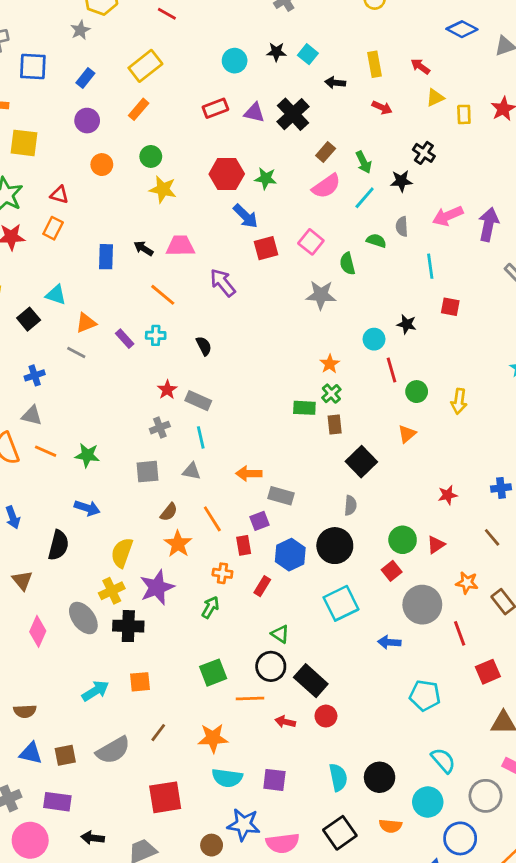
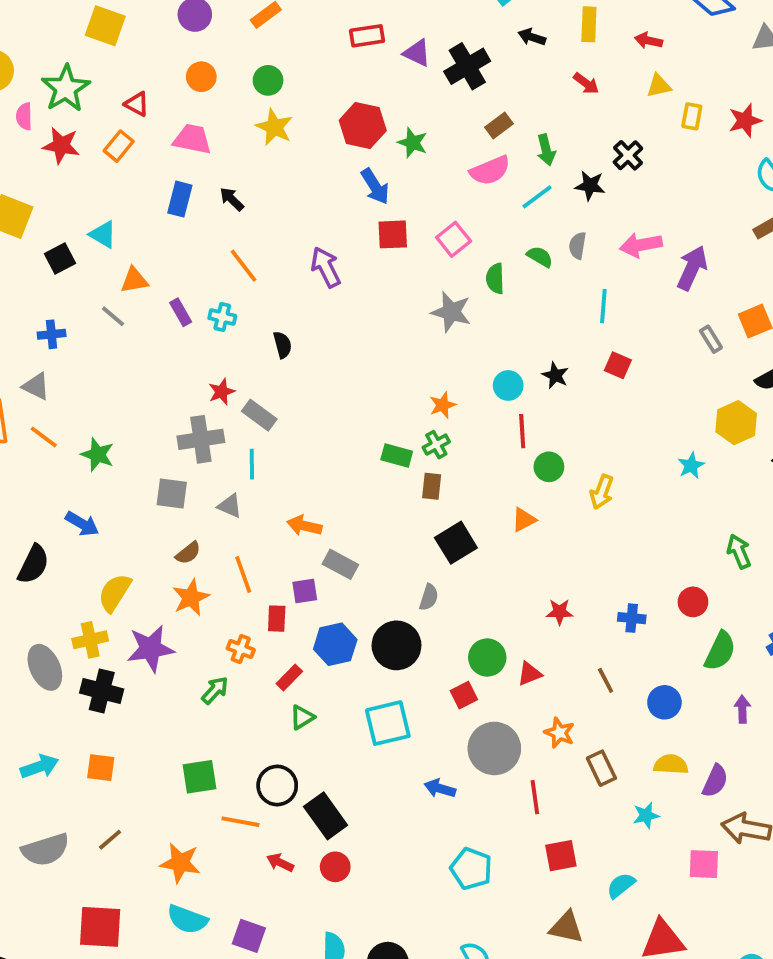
red arrow: (420, 66) -> (649, 41), turned -36
pink trapezoid: (180, 246) -> (192, 139), moved
gray cross: (160, 428) -> (201, 439), size x1.6
green triangle: (280, 634) -> (302, 717), moved, turned 42

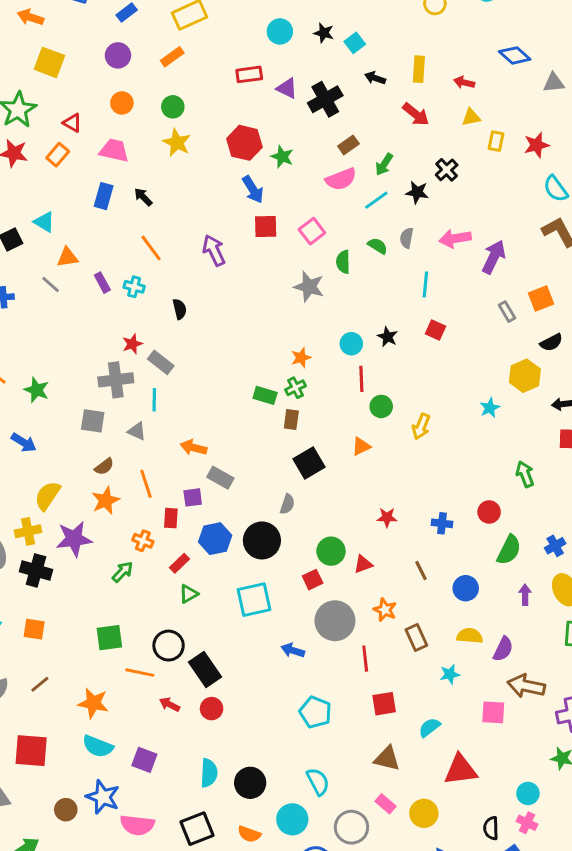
red arrow: (586, 83) -> (416, 114), size x1.4
green arrow: (546, 150) -> (384, 164), turned 45

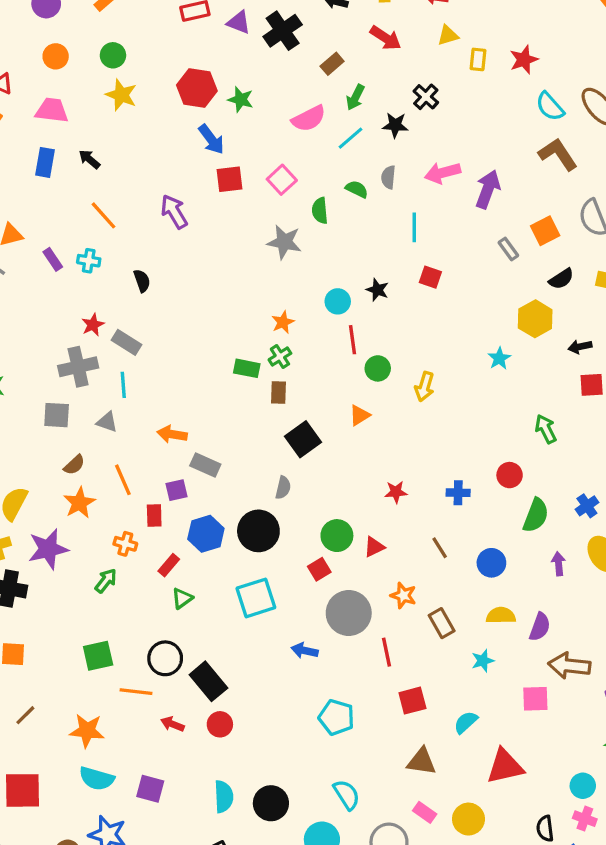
brown rectangle: (348, 145) -> (332, 64), moved

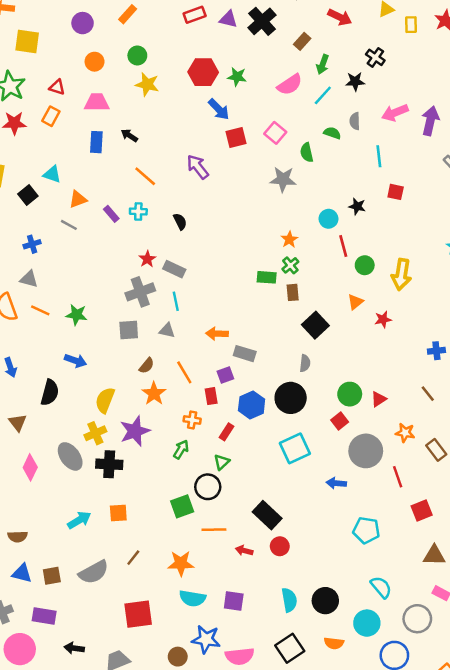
yellow arrow: (425, 387) -> (401, 274), size x1.4
red star: (396, 492) -> (383, 319), moved
green triangle: (182, 598) -> (222, 462), moved
black circle: (165, 658) -> (208, 487), moved

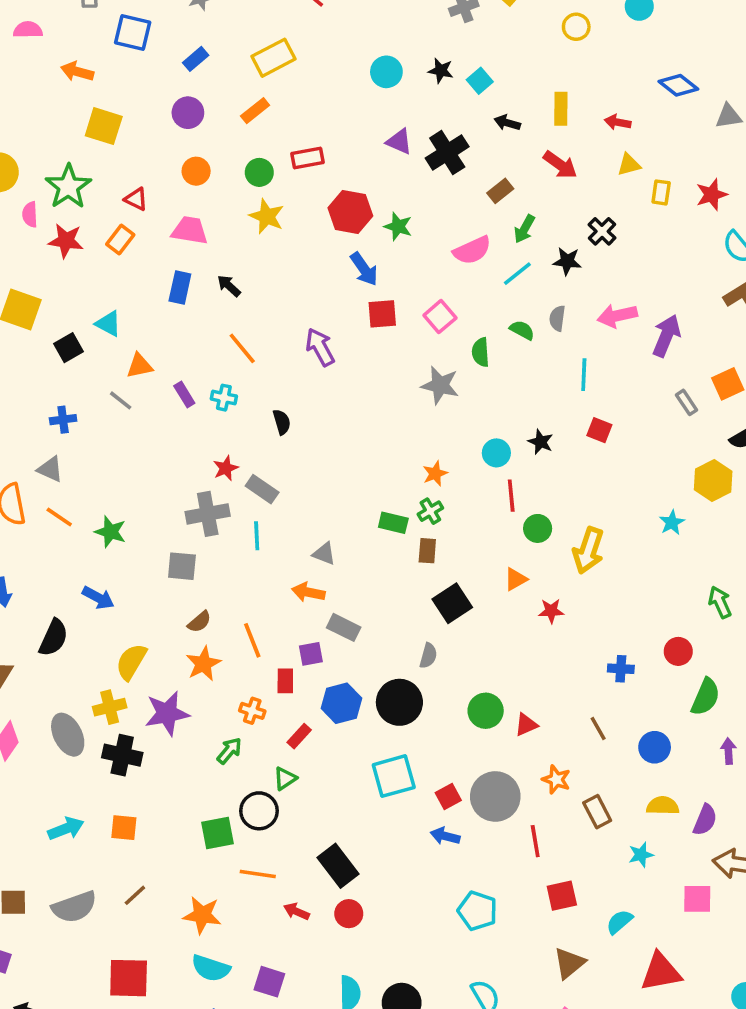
red rectangle: (195, 15) -> (307, 158), moved
gray triangle: (167, 330) -> (324, 554), moved
red square: (340, 421) -> (448, 796), moved
brown triangle: (434, 555) -> (569, 963), turned -50

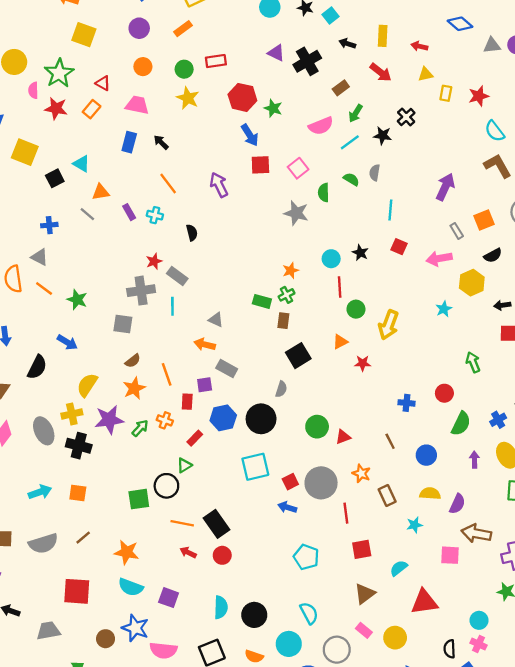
pink arrow: (617, 316) -> (439, 259), moved
green arrow: (229, 751) -> (140, 428), moved
orange line: (258, 874) -> (182, 523), moved

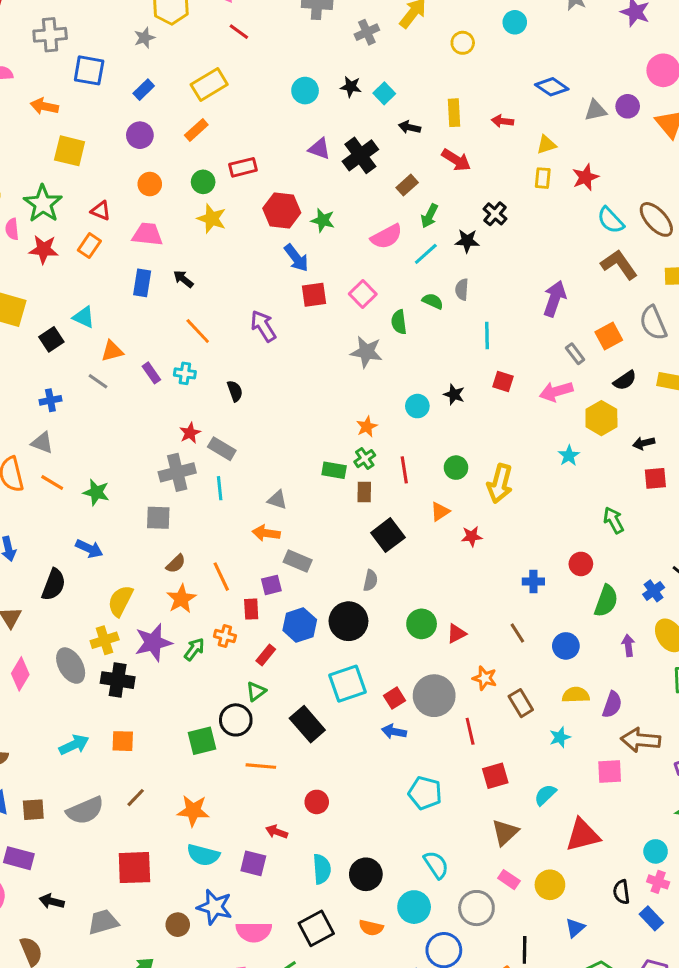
yellow triangle: (425, 74) -> (546, 145), moved
red line: (340, 287) -> (404, 470), moved
black rectangle: (216, 524) -> (307, 724), moved
red arrow: (188, 552) -> (277, 832), moved

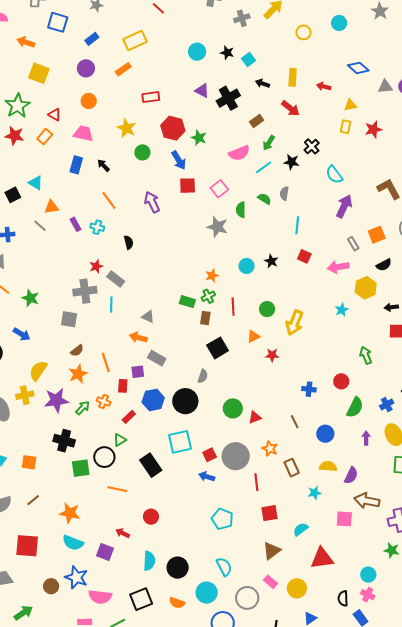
green circle: (203, 182) -> (142, 152), moved
cyan semicircle: (611, 220) -> (334, 175), moved
black cross: (118, 680) -> (64, 441), moved

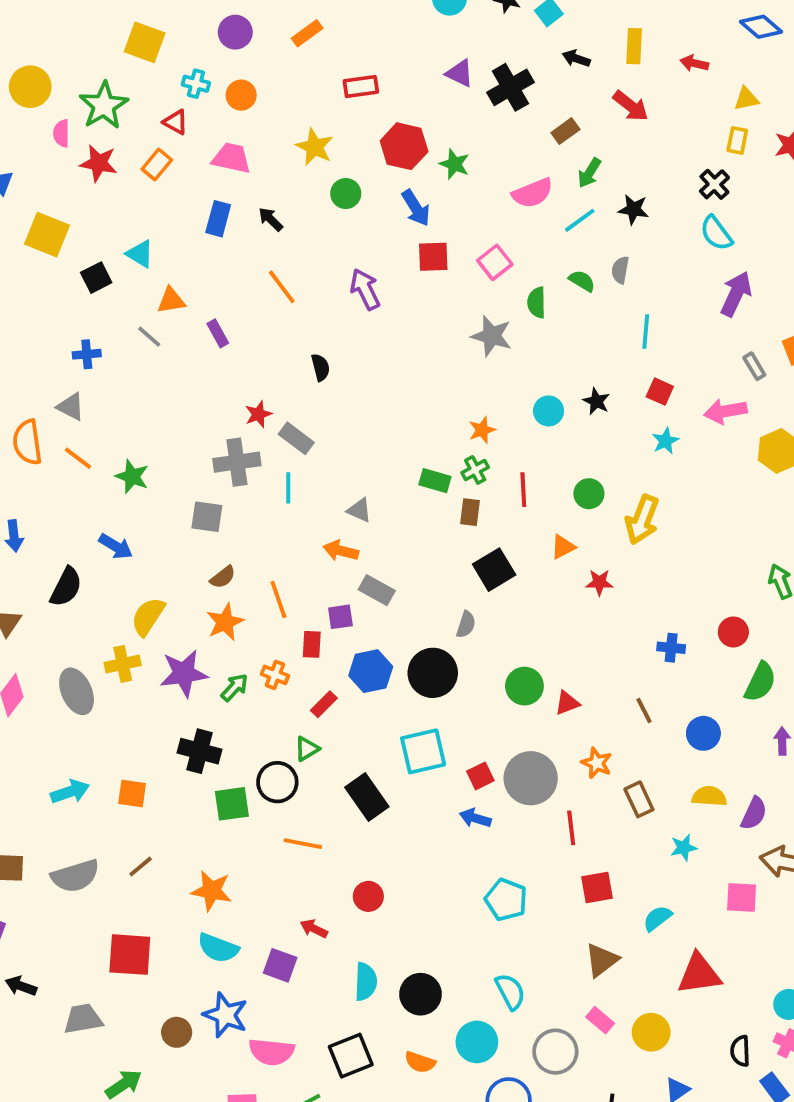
black cross: (312, 146) -> (714, 184), moved
cyan cross: (97, 227) -> (196, 84), moved
cyan star: (342, 310) -> (665, 441), moved

